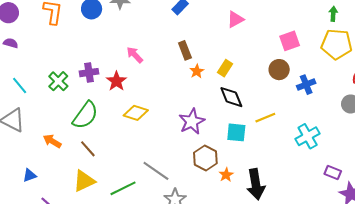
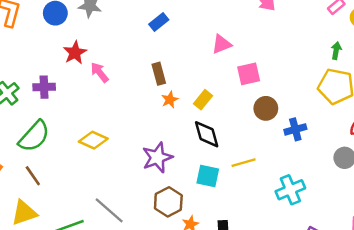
pink square: (290, 41) -> (249, 74), moved
red star: (116, 81) -> (75, 53), moved

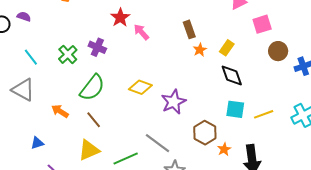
purple cross: (44, 87) -> (97, 47), turned 30
purple star: (157, 157) -> (174, 102), moved
yellow line: (244, 163) -> (264, 114), moved

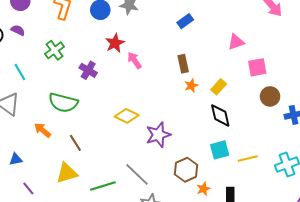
green cross: (68, 54) -> (55, 50), moved
green semicircle: (92, 88) -> (63, 103), moved, turned 60
cyan square: (235, 109) -> (220, 150), turned -30

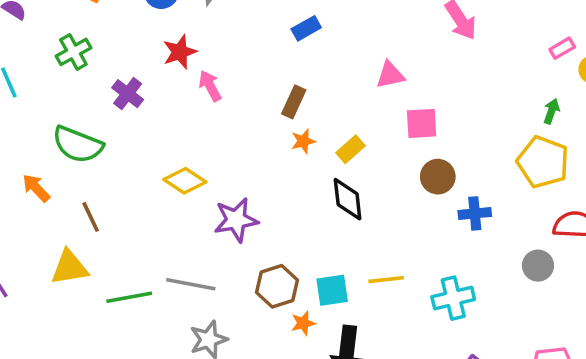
brown rectangle: (183, 64) -> (294, 102), turned 30
cyan square: (220, 150) -> (332, 290), moved
gray line: (137, 174) -> (191, 284), turned -40

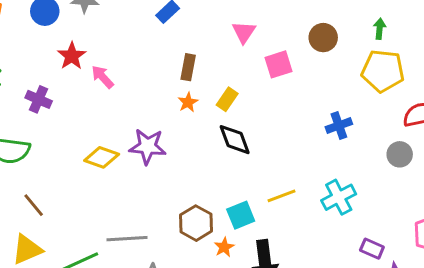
pink triangle: (390, 75) -> (244, 32), turned -30
brown rectangle: (294, 102) -> (188, 67), moved
brown circle: (438, 177) -> (323, 38), moved
purple star: (236, 220) -> (148, 146), moved, turned 30

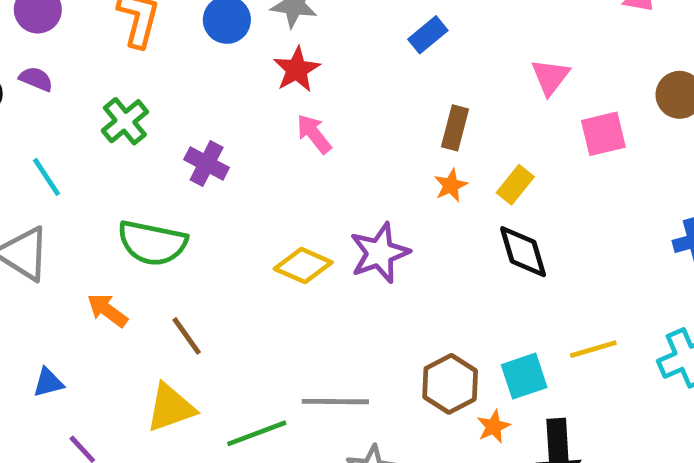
red star: (72, 56) -> (297, 69), moved
purple star: (148, 146) -> (380, 253), turned -30

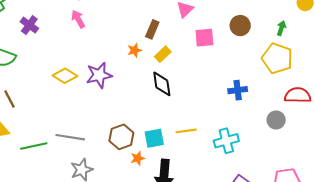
brown rectangle: (455, 128) -> (152, 29), moved

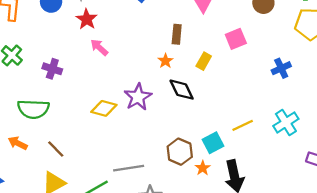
pink square: (204, 38) -> (236, 39), moved
yellow rectangle: (163, 54) -> (204, 61), moved
black diamond: (162, 84) -> (182, 90), moved

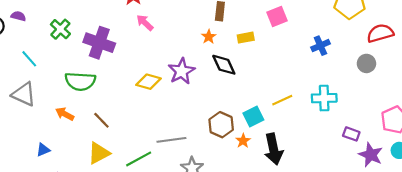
yellow rectangle: (204, 61) -> (246, 38), turned 49
purple cross: (52, 69) -> (99, 43), size x1.6
cyan cross: (286, 122) -> (324, 98), turned 30

